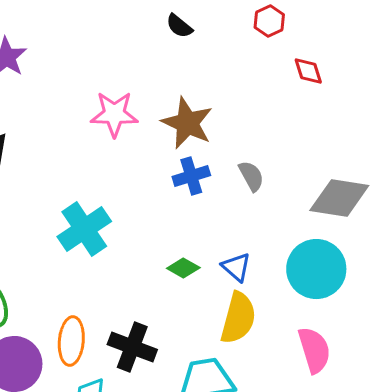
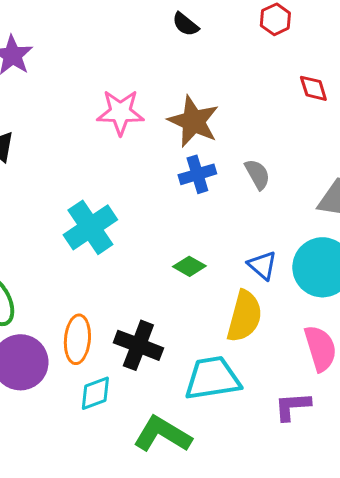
red diamond: (308, 71) -> (313, 88), moved
blue triangle: (236, 267) -> (262, 265), moved

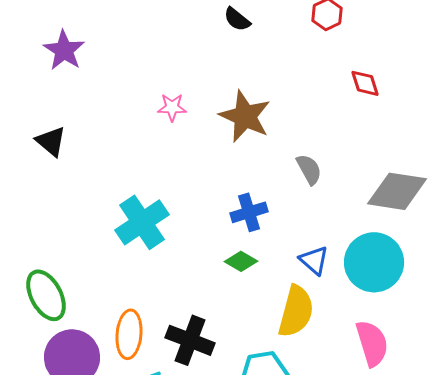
pink star: (120, 112) -> (172, 107), size x0.6
blue cross: (197, 174) -> (249, 212), moved

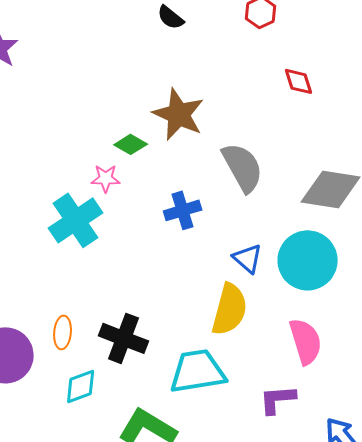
pink star: (172, 107) -> (106, 178), moved
gray semicircle: (309, 169) -> (243, 167), size x1.6
green diamond: (241, 261) -> (131, 144), moved
orange ellipse: (129, 334) -> (63, 332), size x0.7

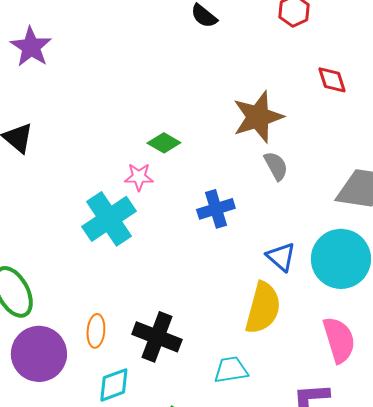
brown star: (179, 114) -> (258, 117), moved, turned 30
gray semicircle: (243, 167) -> (276, 166), size x0.6
cyan trapezoid: (198, 371) -> (231, 370), size x0.6

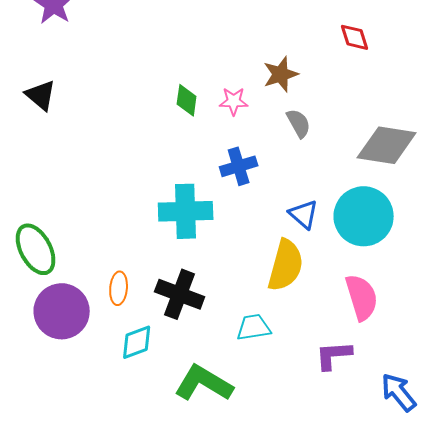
brown star: (258, 117) -> (281, 74), size x0.7
green diamond: (164, 143) -> (187, 100), turned 68
pink star: (139, 177) -> (234, 101), moved
cyan cross: (109, 219) -> (186, 211), moved, turned 32

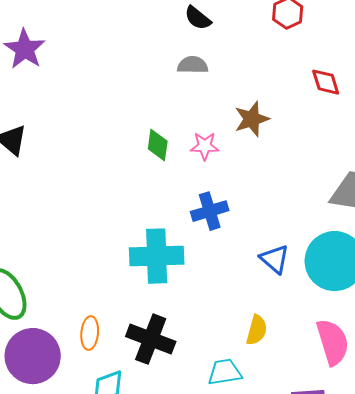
gray semicircle: (299, 123) -> (193, 65), moved, turned -60
yellow semicircle: (286, 265) -> (257, 330), moved, size x0.6

